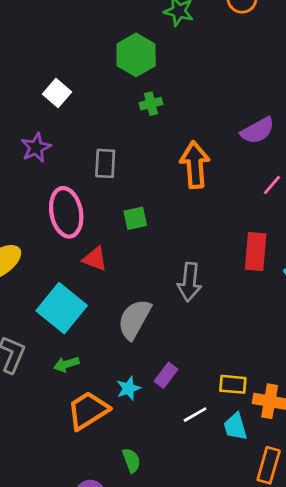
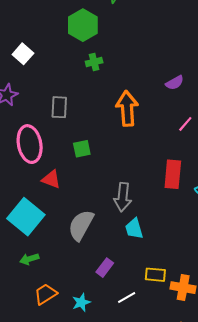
purple semicircle: (258, 131) -> (175, 83), size x0.7
cyan star: (128, 388) -> (81, 302), moved
orange trapezoid: (88, 410) -> (46, 294), size x0.7
cyan trapezoid: (235, 427) -> (134, 229), moved

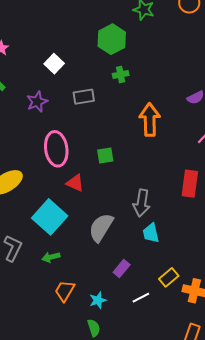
gray rectangle: (59, 107) -> (84, 97), moved, turned 75
yellow rectangle: (155, 275) -> (169, 277), turned -48
orange trapezoid: (46, 294) -> (65, 291), turned -30

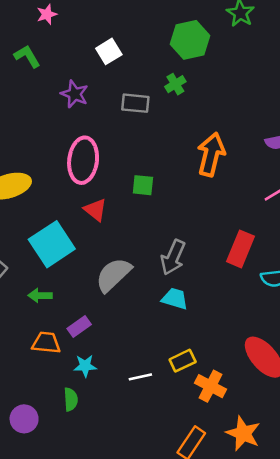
green cross: (121, 74) -> (175, 84), moved, turned -35
purple star: (37, 102) -> (75, 94), turned 30
cyan trapezoid: (151, 233) -> (175, 299), turned 105
purple rectangle: (122, 268) -> (79, 327), moved
orange trapezoid: (65, 291) -> (46, 343), turned 50

